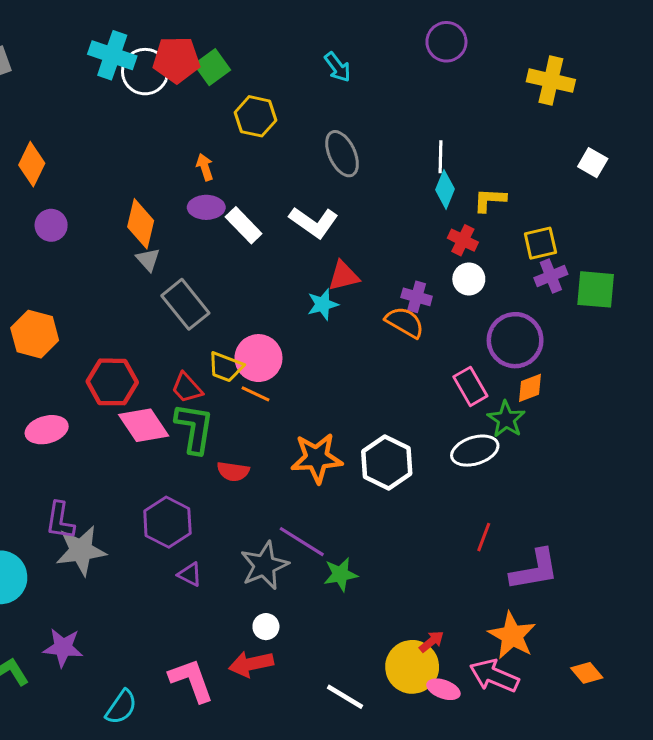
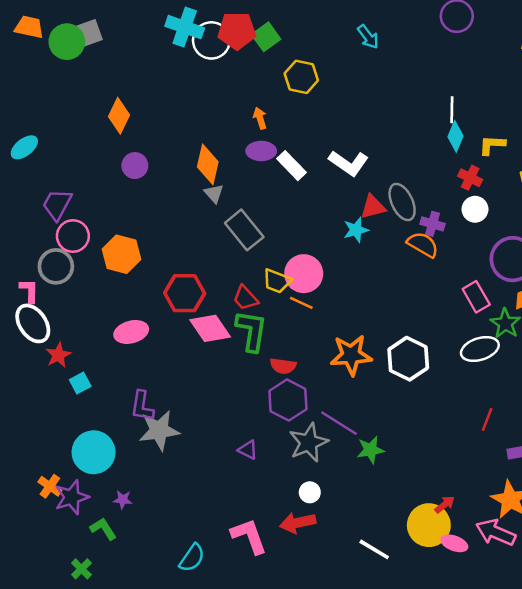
gray ellipse: (342, 154) -> (402, 202), moved
purple hexagon: (167, 522) -> (288, 400), moved
purple star: (63, 647) -> (123, 500), moved, size x0.6

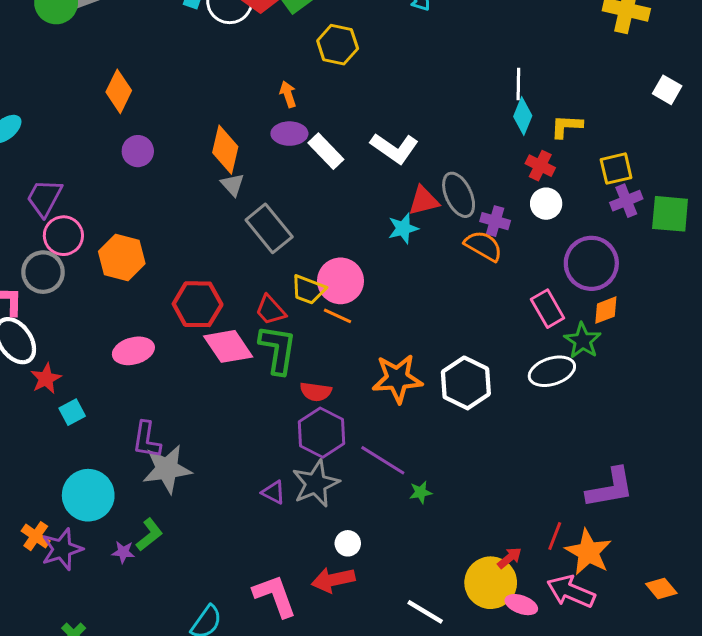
red line: (487, 419) -> (555, 536), moved
gray star: (309, 443) -> (316, 484), moved
green star: (371, 450) -> (421, 492), size x0.7
green L-shape: (103, 529) -> (149, 535), moved, turned 84

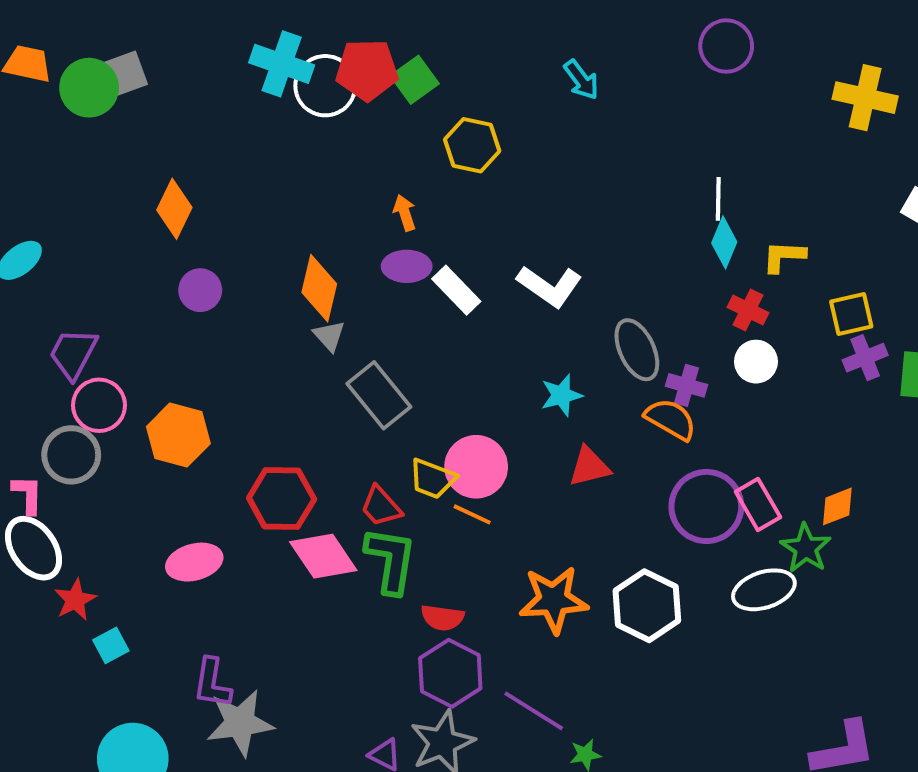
red triangle: (424, 201) -> (589, 467), moved
purple circle: (591, 263) -> (706, 506), moved

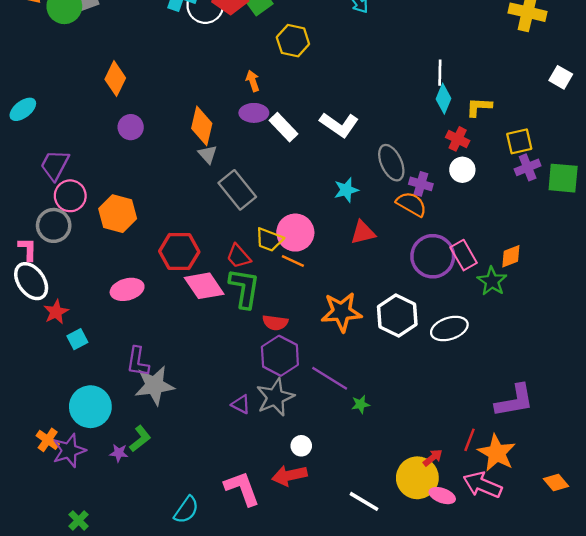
white ellipse: (764, 590) -> (449, 329), moved

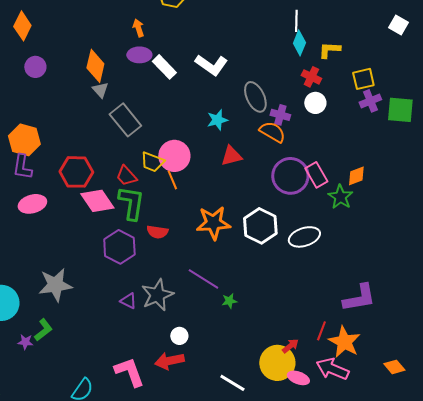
orange line: (293, 261) -> (172, 180), turned 42
purple hexagon: (280, 356) -> (119, 247), moved
purple L-shape: (138, 362) -> (22, 167), moved

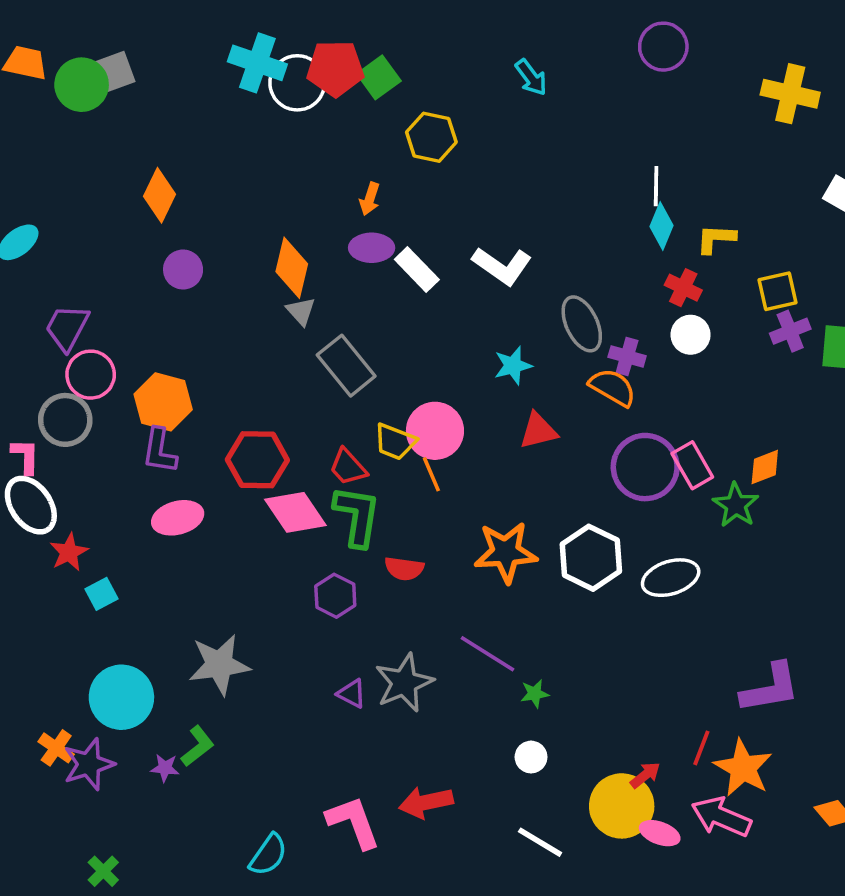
orange arrow: (138, 28) -> (370, 199), turned -144
purple hexagon: (119, 247) -> (335, 596), size x0.7
white circle: (179, 336) -> (531, 757), moved

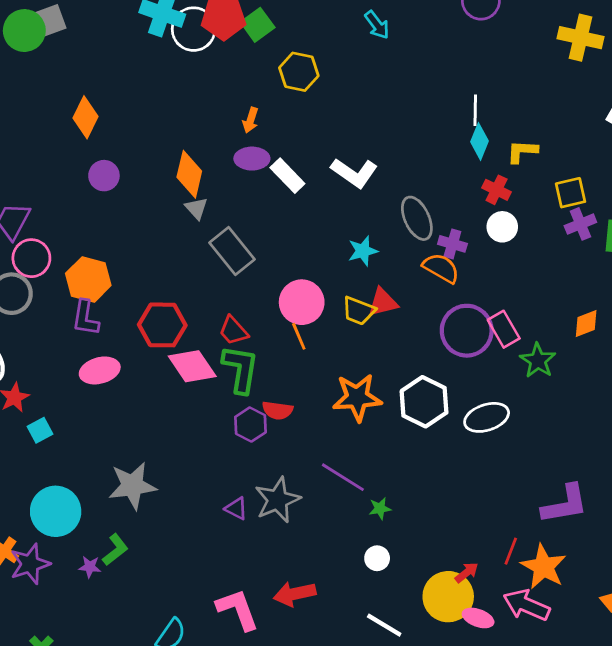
yellow trapezoid: (395, 442) -> (359, 311), moved
orange diamond: (765, 467) -> (586, 324), moved
purple hexagon: (335, 596) -> (250, 425), moved

